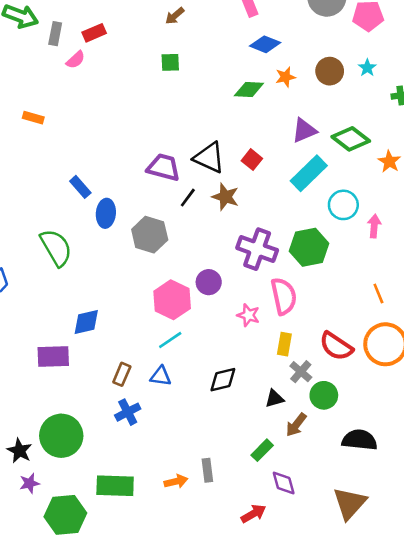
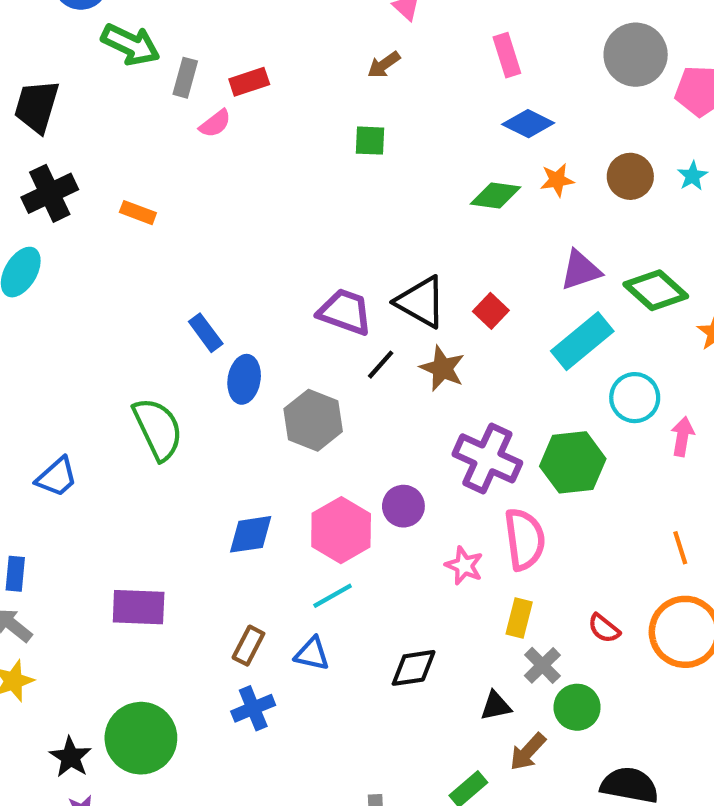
blue diamond: (86, 322) -> (251, 534), moved
red semicircle: (336, 346) -> (604, 628), size x0.6

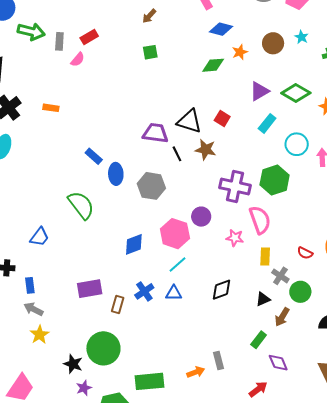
cyan rectangle: (582, 341) -> (267, 123), size x0.7
black line: (381, 365) -> (177, 154), turned -56
brown rectangle: (248, 646) -> (118, 305), moved
blue cross: (253, 708) -> (144, 291), moved

